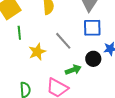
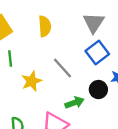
blue square: (92, 28) -> (97, 53), turned -36

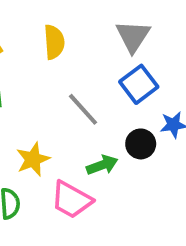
yellow star: (32, 81) -> (33, 159), moved

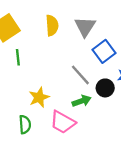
gray triangle: (133, 36) -> (85, 27), moved
gray line: (83, 109) -> (80, 75), moved

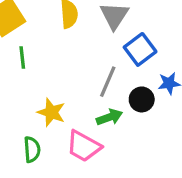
gray line: (80, 75) -> (108, 82), turned 65
yellow star: (39, 97) -> (51, 112), turned -30

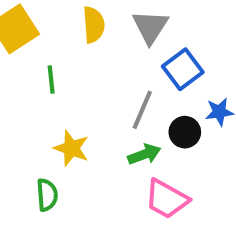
green line: (22, 58) -> (51, 79), moved
pink trapezoid: (84, 146) -> (167, 199), moved

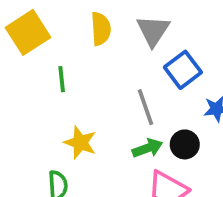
gray line: (142, 110) -> (146, 107), turned -42
black circle: (185, 132) -> (185, 144), moved

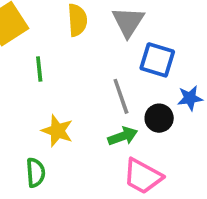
blue square: (183, 70) -> (157, 60), turned -36
black circle: (185, 144) -> (159, 118), moved

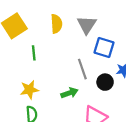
yellow star: (57, 131) -> (29, 90), moved, turned -30
green arrow: (123, 136) -> (69, 93), moved

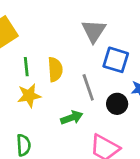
yellow semicircle: (56, 24) -> (55, 69), moved
yellow star: (29, 90) -> (29, 96), moved

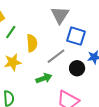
green line: (26, 67) -> (11, 32), moved, turned 40
gray line: (88, 87) -> (56, 56), turned 72

